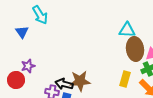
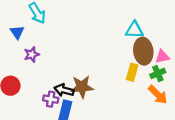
purple star: (28, 66) -> (32, 54), moved
yellow rectangle: (125, 79) -> (132, 72), moved

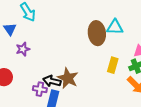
brown ellipse: (143, 51) -> (97, 33), moved
brown star: (82, 87) -> (68, 78), turned 30

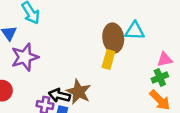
purple star: (23, 49) -> (25, 57), size x1.6
yellow rectangle: (113, 65) -> (108, 60), moved

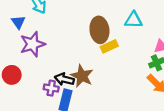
brown ellipse: (113, 38) -> (99, 30), moved
yellow rectangle: (108, 60) -> (109, 46), turned 49

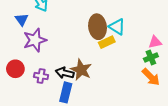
cyan triangle: (133, 20) -> (117, 27), moved, turned 30
purple cross: (51, 88) -> (41, 76), moved

